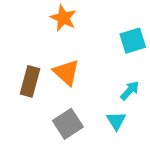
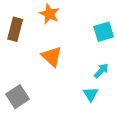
brown rectangle: (30, 81) -> (15, 29), moved
gray square: (68, 124) -> (18, 97), moved

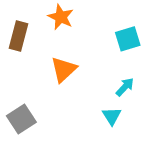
orange triangle: (52, 56) -> (64, 69), turned 35

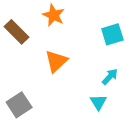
brown rectangle: (18, 36) -> (16, 32), turned -60

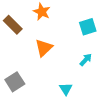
cyan triangle: (98, 102) -> (66, 89), moved

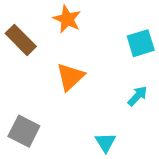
gray square: (15, 82) -> (24, 131), turned -30

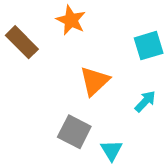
orange triangle: (70, 77) -> (95, 81), moved
gray square: (24, 131) -> (74, 132), moved

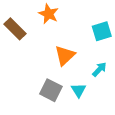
cyan triangle: (111, 150) -> (79, 90), moved

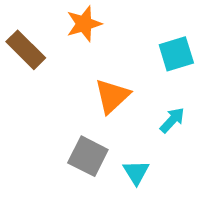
orange star: (49, 14) -> (84, 24), turned 30
cyan triangle: (79, 90) -> (136, 172), moved

